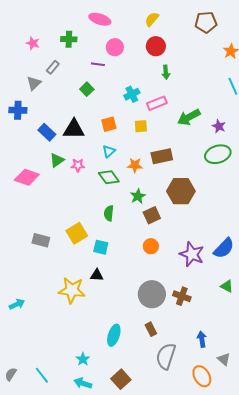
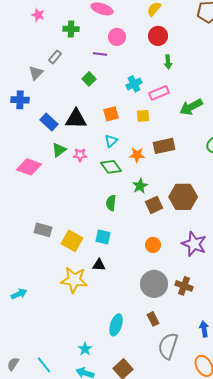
pink star: (33, 43) -> (38, 15), moved
brown hexagon: (181, 191) -> (183, 197), moved
yellow square: (77, 233) -> (72, 241), moved, turned -30
orange circle: (151, 246) -> (153, 245), moved

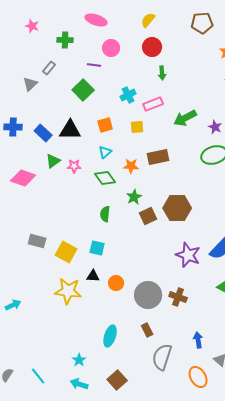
green square: (89, 79) -> (83, 90), size x1.5
blue cross: (20, 100) -> (13, 127), moved
orange circle: (153, 245) -> (116, 283), moved

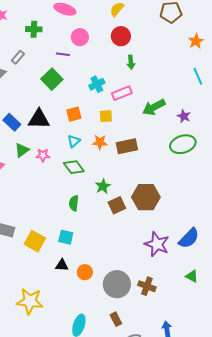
orange star: (131, 166) -> (100, 142), moved
yellow star: (68, 291) -> (30, 301), moved

